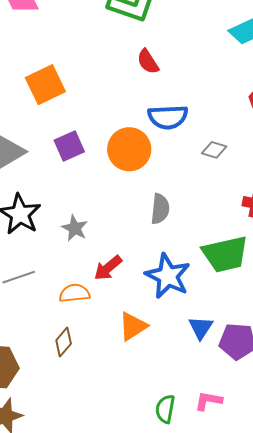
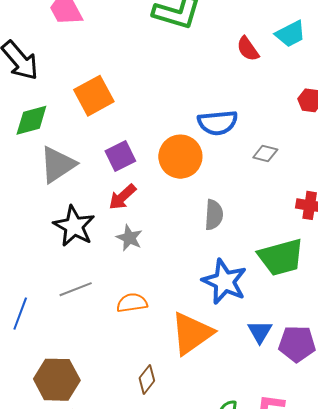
red semicircle: (148, 62) -> (248, 49), moved
red arrow: (108, 268) -> (122, 197), moved
orange triangle: (133, 326) -> (192, 333), size x1.5
brown diamond: (64, 342) -> (147, 379), moved

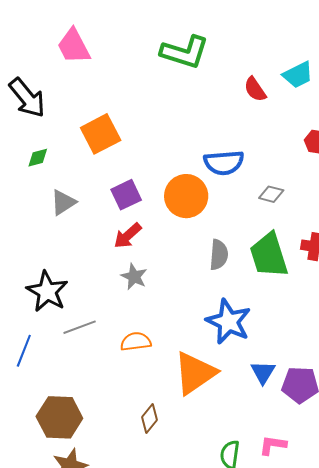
green diamond: (31, 120) -> (38, 158), size x0.6
gray triangle: (58, 165) -> (63, 202), size x0.7
black star: (74, 226) -> (47, 292), moved
green trapezoid: (281, 257) -> (269, 255), moved, turned 87

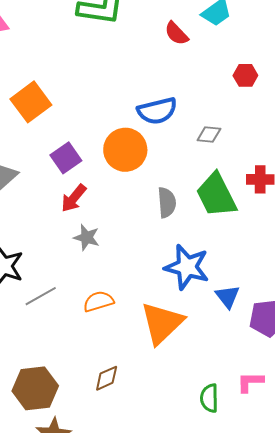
blue triangle: (263, 372) -> (227, 297), moved
brown diamond: (149, 418) -> (107, 378), moved, turned 36

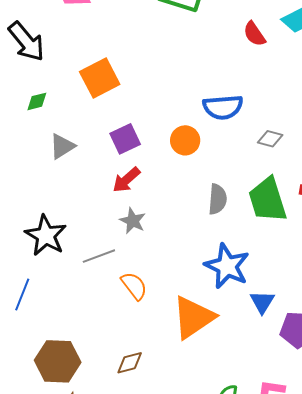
orange circle: (125, 150) -> (185, 140), size x0.7
gray line: (41, 296) -> (99, 256), moved
orange semicircle: (98, 301) -> (134, 286), turned 60

